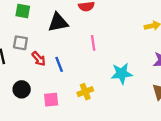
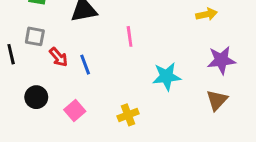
yellow cross: (85, 92) -> (128, 115), moved
pink square: (51, 100) -> (75, 110), turned -35

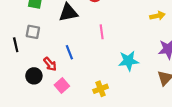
red arrow: (58, 57) -> (50, 64), moved

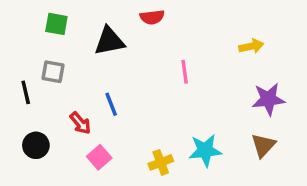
pink line: (102, 32) -> (185, 72), moved
cyan star: (128, 61) -> (205, 150), moved
black circle: (34, 76) -> (36, 145), moved

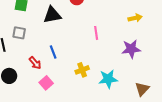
purple star: (268, 99) -> (131, 49), moved
brown triangle: (263, 145) -> (142, 89), moved
yellow cross: (161, 162) -> (82, 70), moved

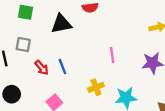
pink line: (96, 33) -> (112, 55), moved
red arrow: (35, 63) -> (42, 68), moved

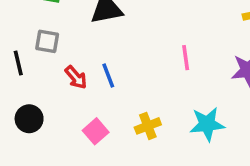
yellow cross: (96, 87) -> (148, 126), moved

